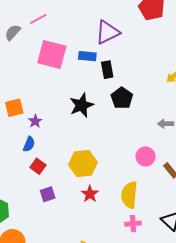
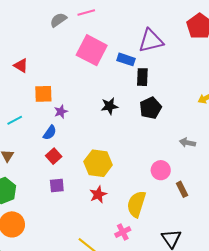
black star: (82, 105) -> (109, 106), size x0.7
pink cross: (133, 224) -> (123, 232), moved, turned -35

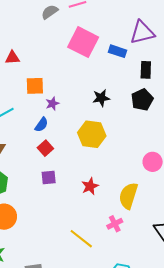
red triangle: (21, 66) -> (12, 58), turned -35
black rectangle: (142, 77) -> (146, 70), moved
yellow hexagon: (98, 163) -> (92, 134), moved

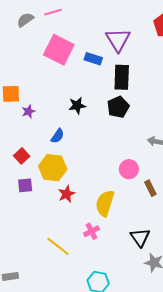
purple triangle: (142, 32) -> (118, 40), turned -48
black rectangle: (146, 70) -> (122, 77), size x1.4
blue semicircle: (41, 125) -> (57, 136), moved
yellow hexagon: (92, 134) -> (53, 168), moved

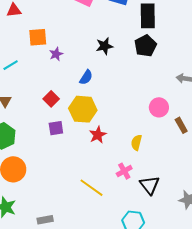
yellow semicircle: (105, 203) -> (136, 142), size x0.6
black triangle: (140, 237) -> (150, 185), moved

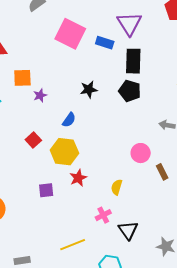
black pentagon: (145, 46) -> (130, 91), turned -30
purple square: (56, 128) -> (46, 190), moved
yellow line: (92, 188) -> (73, 245), moved, turned -60

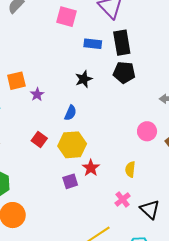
pink square: (70, 34) -> (67, 17), moved, size x0.7
blue rectangle: (105, 43) -> (93, 44), moved
purple square: (46, 190) -> (70, 181), moved

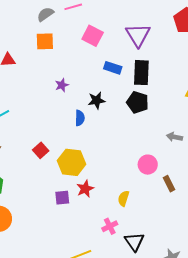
orange square: (16, 81) -> (45, 41), moved
purple star: (37, 94) -> (62, 85), moved
blue semicircle: (70, 113) -> (80, 118), moved, turned -35

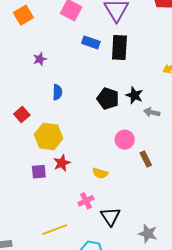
orange square: (45, 41) -> (23, 15), turned -30
black star: (97, 100) -> (134, 95), moved, turned 30
black pentagon: (138, 102) -> (108, 99), moved
red square: (41, 150) -> (22, 115), moved
yellow semicircle: (123, 198) -> (100, 173), turned -91

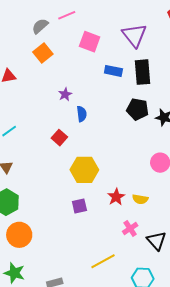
blue semicircle: (57, 92) -> (82, 114), moved
black pentagon: (108, 99) -> (138, 109), moved
red square: (22, 115) -> (59, 138), moved
red star: (62, 163) -> (116, 197), moved

